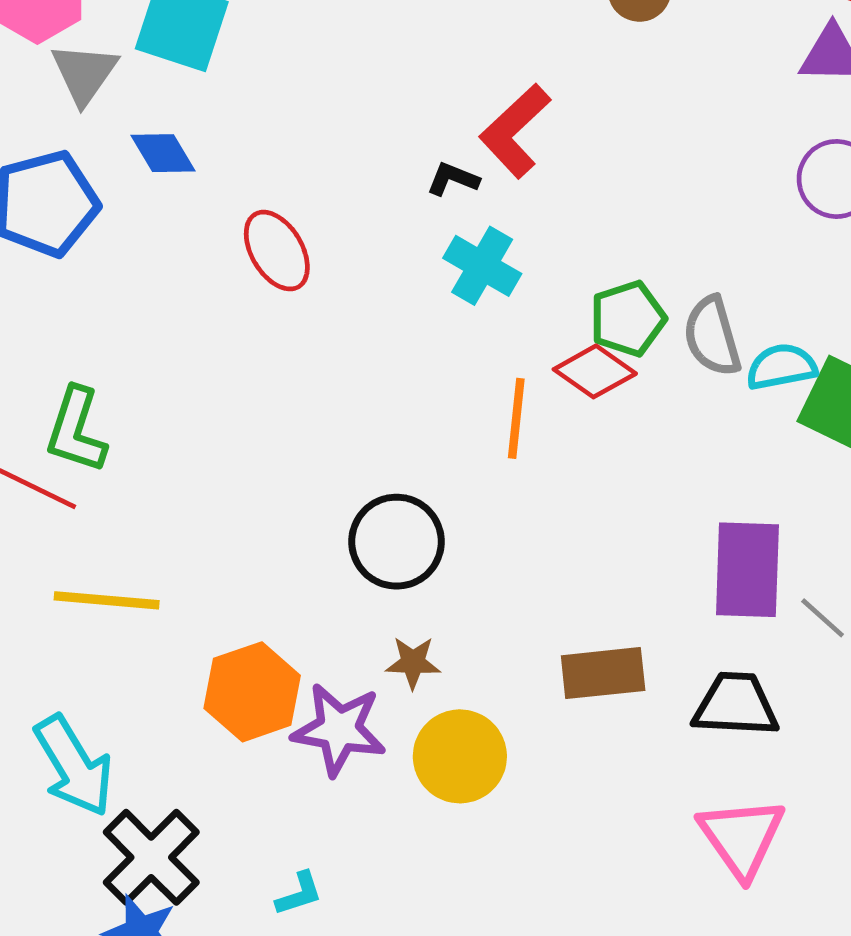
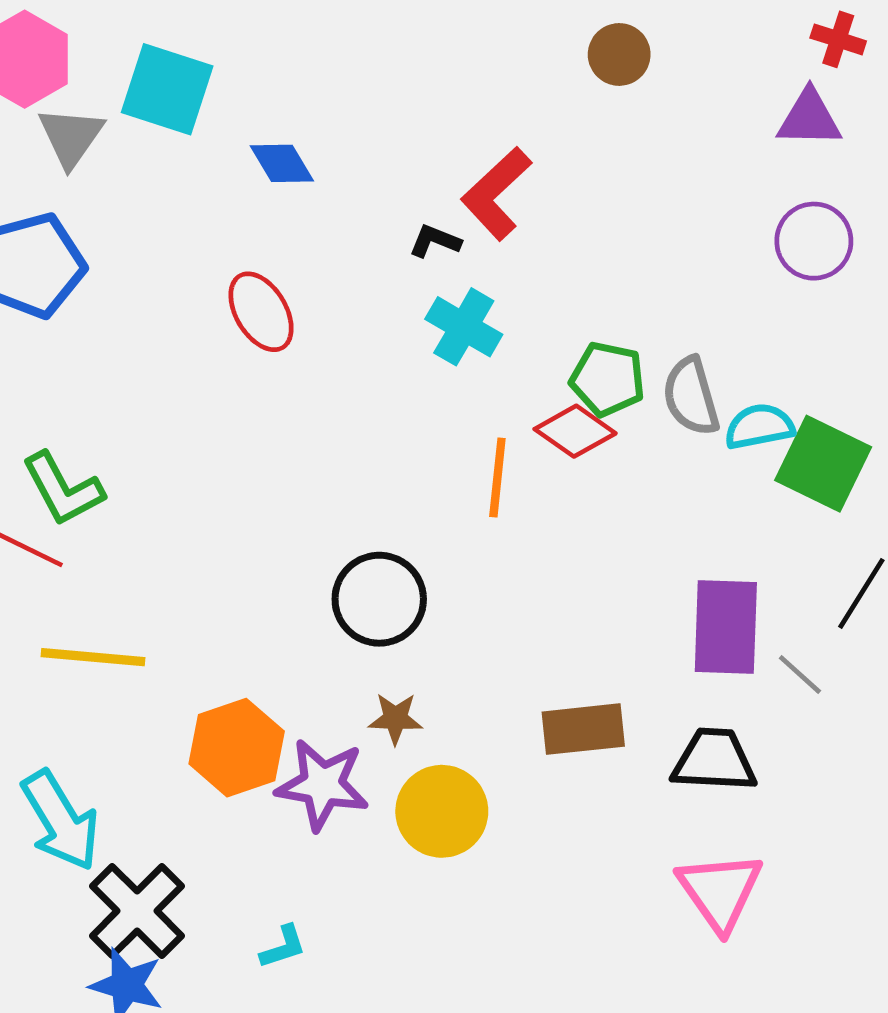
blue diamond: (163, 153) -> (282, 163), moved
green pentagon: (628, 319) -> (608, 379), turned 30
green L-shape: (76, 430) -> (63, 489), turned -46

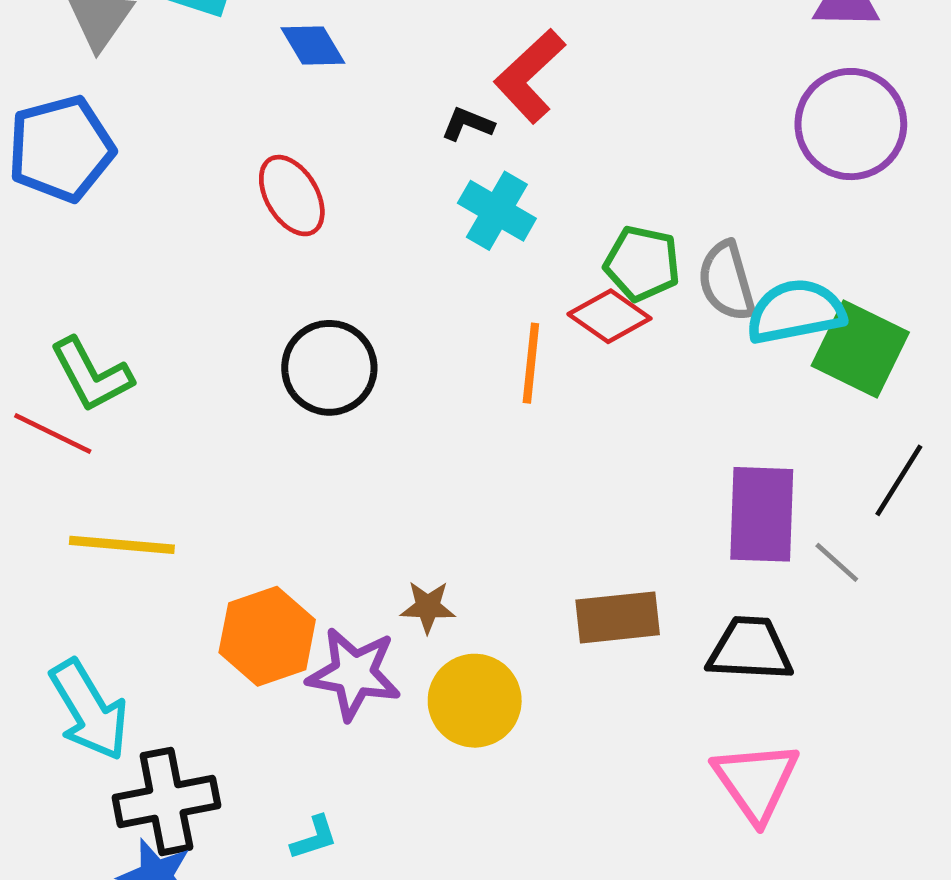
purple circle: (814, 241) -> (851, 124), size x1.4
cyan semicircle: (759, 427) -> (796, 312), size x1.4
black circle: (379, 599) -> (329, 368), moved
black cross: (137, 911) -> (166, 801), turned 34

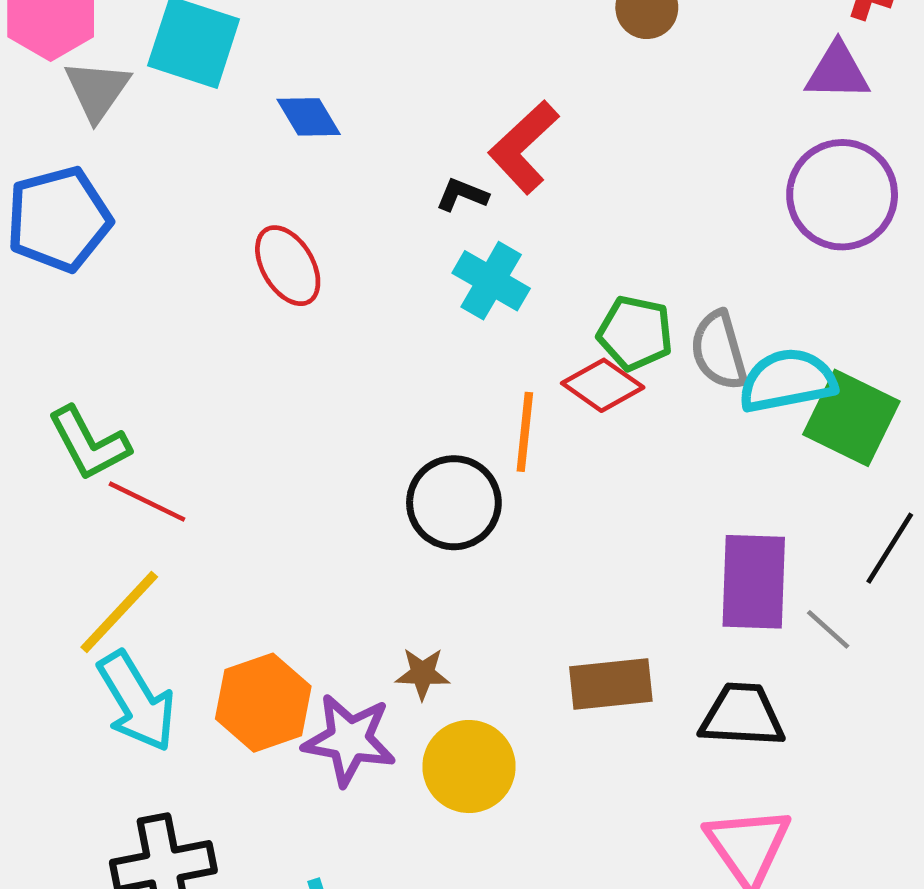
black circle: (329, 368) -> (454, 503), moved
red line: (53, 433) -> (147, 502), moved
yellow line: (122, 545) -> (119, 612), turned -52
cyan arrow: (89, 710) -> (137, 701), moved

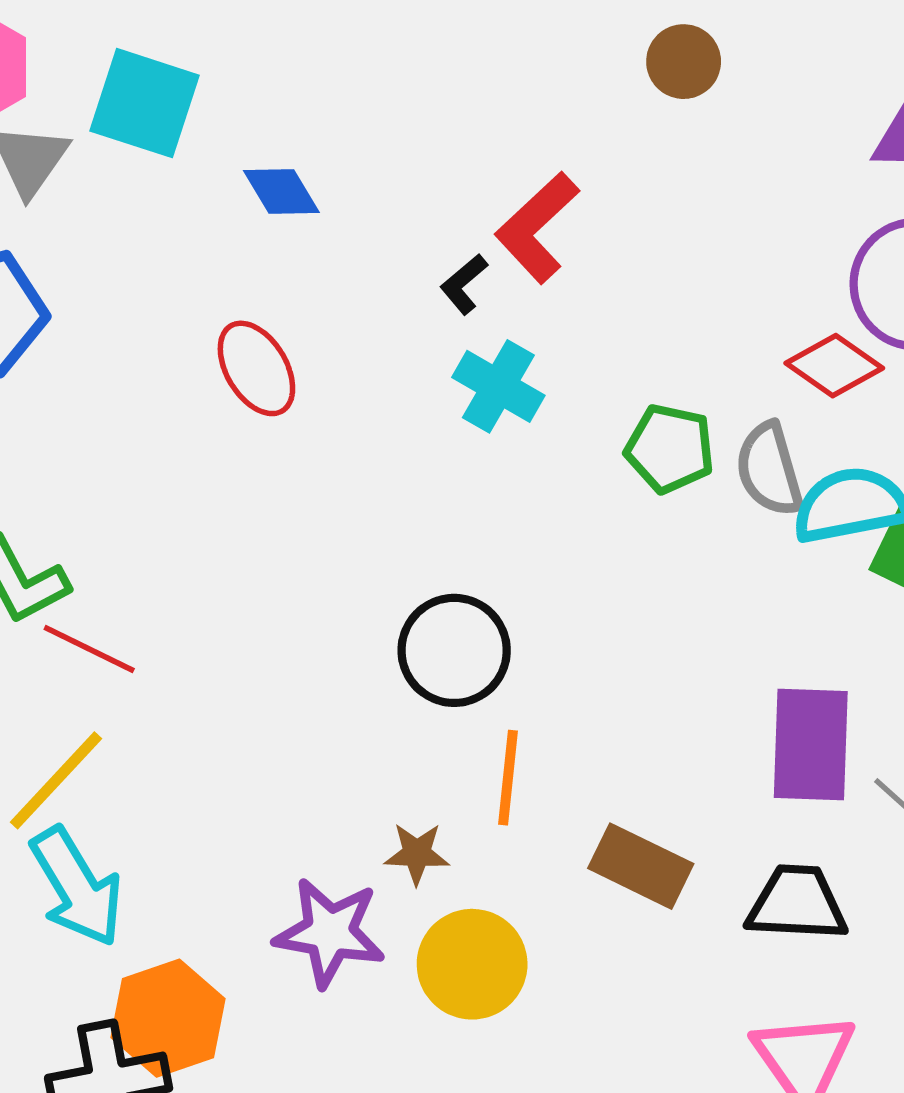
black L-shape: (462, 195) -> (464, 284), turned -62
red diamond: (603, 385) -> (834, 366), moved
orange line: (525, 432) -> (508, 778), moved
brown rectangle: (611, 684) -> (641, 866), turned 32
orange hexagon: (263, 703) -> (168, 1018), moved

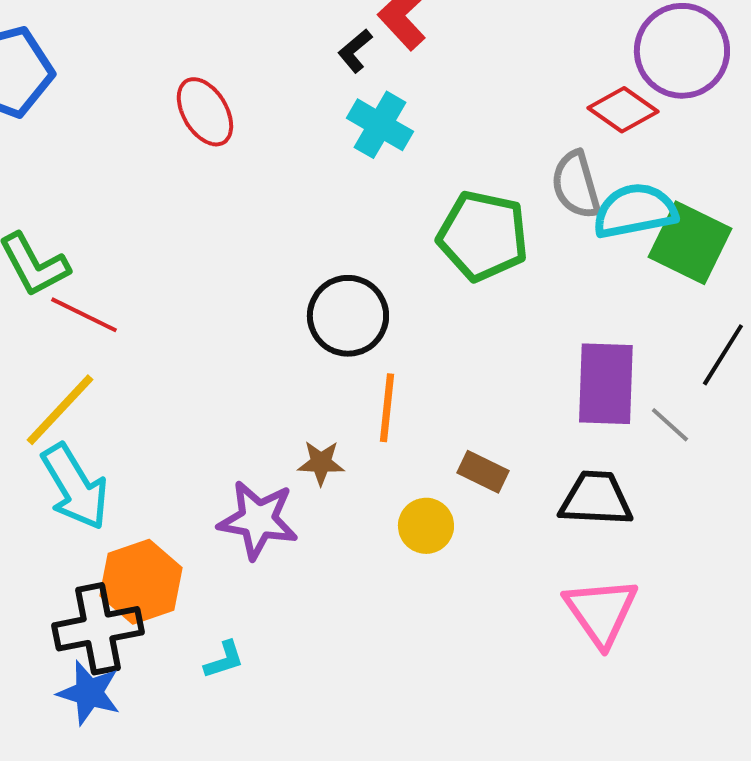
green pentagon: (670, 449) -> (483, 236), moved, size x1.4
brown rectangle: (641, 866) -> (483, 472), size x0.7
yellow circle: (472, 964) -> (426, 526), moved, size x0.7

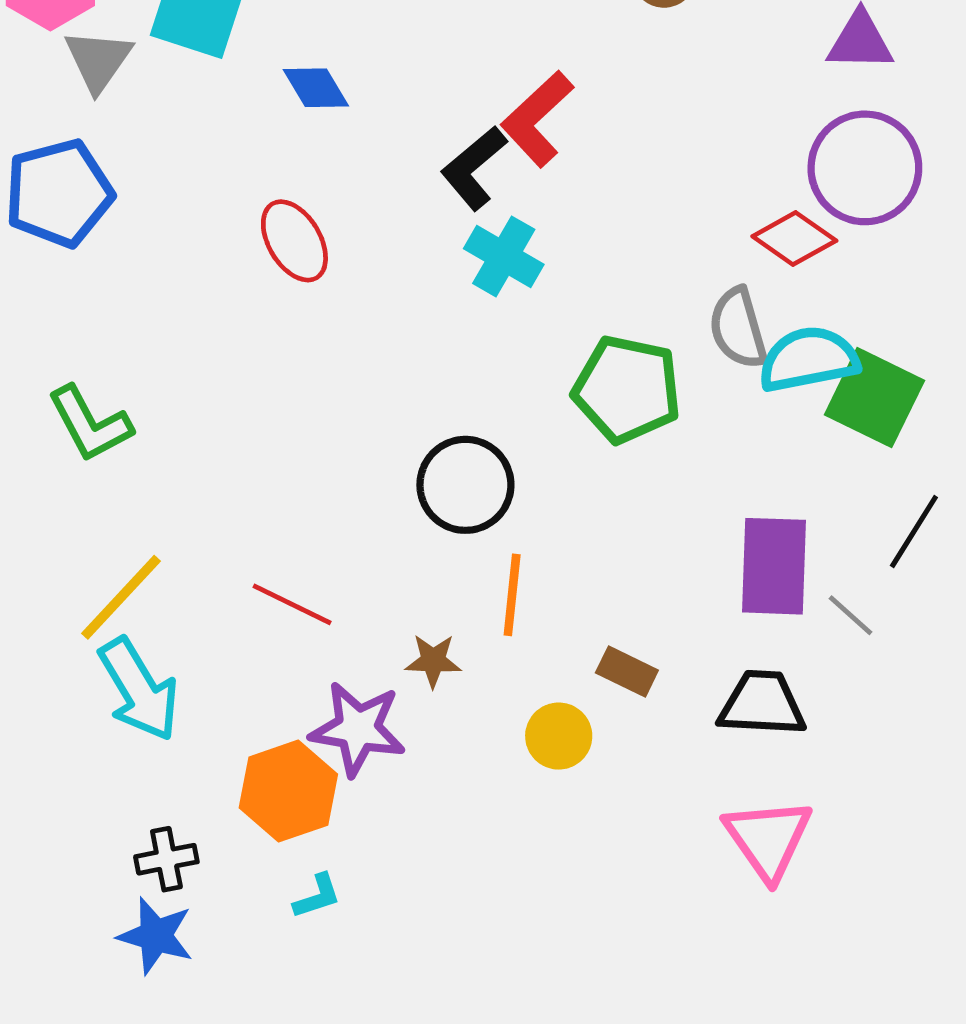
black L-shape: (355, 51) -> (474, 168), size x1.6
red line: (84, 315) -> (292, 604), moved
orange hexagon: (141, 582) -> (288, 791), moved
black cross: (98, 629) -> (166, 859), size x0.6

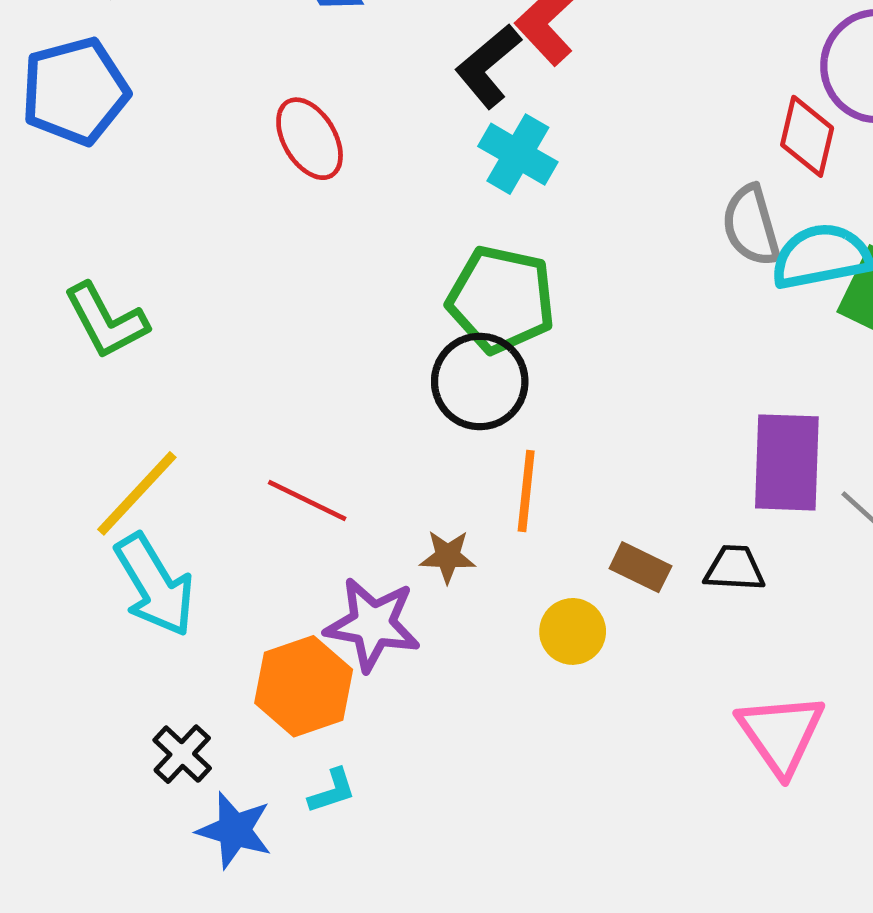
red diamond: (794, 238) -> (807, 136), turned 68
green pentagon: (627, 389) -> (501, 299), moved
black trapezoid: (762, 704) -> (734, 568), moved, size x0.7
black cross: (166, 859) -> (182, 754), turned -36
blue star: (156, 936) -> (235, 830), moved

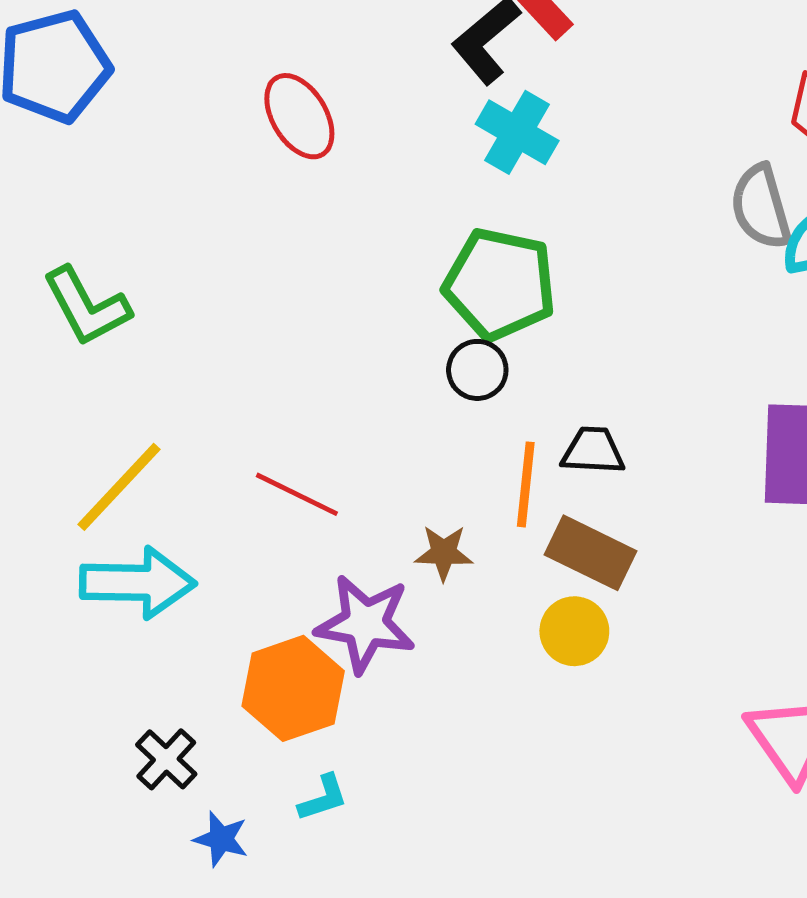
black circle: (480, 381) -> (477, 370), size x0.6
brown rectangle: (640, 567) -> (591, 553), moved, size x1.4
black trapezoid: (734, 568) -> (593, 451), moved
cyan arrow: (155, 585) -> (138, 583), turned -58
blue star: (235, 830) -> (221, 839), size x0.7

